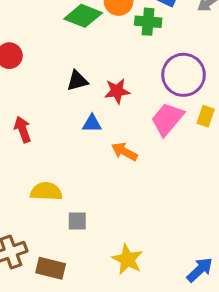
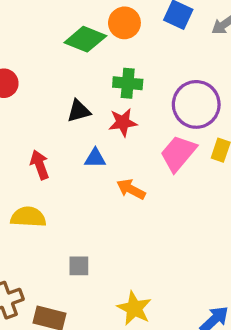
green cross: (148, 22) -> (128, 83), moved
red arrow: (23, 129) -> (40, 165), moved
yellow semicircle: (46, 191) -> (28, 217), moved

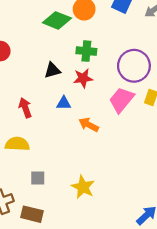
gray square: (79, 266) -> (38, 178), moved
yellow star: (134, 308) -> (83, 187), moved

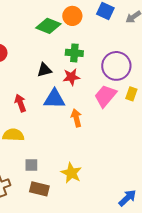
blue triangle: (64, 103) -> (54, 99), size x1.6
orange arrow: (89, 125) -> (76, 118), turned 48
brown rectangle: (32, 214) -> (39, 189), moved

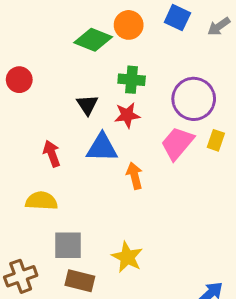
black triangle: (44, 70) -> (87, 105), turned -49
gray square: (31, 165) -> (68, 245), size x1.5

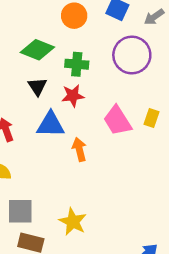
green diamond: (93, 40) -> (37, 50), moved
purple circle: (194, 99) -> (132, 55), moved
pink trapezoid: (177, 143) -> (117, 121), turned -72

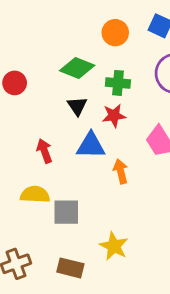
gray square: (20, 211) -> (66, 212), moved

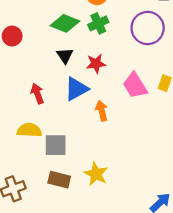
green cross: (118, 83) -> (98, 23), moved, turned -30
blue triangle: (91, 146) -> (76, 89), turned -30
brown rectangle: (70, 268) -> (59, 180), moved

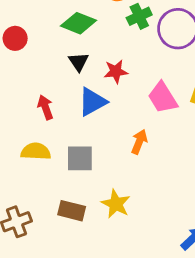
green cross: (98, 23) -> (139, 16), moved
orange arrow: (102, 111) -> (139, 142), moved, turned 36
gray square: (56, 145) -> (80, 158), moved

